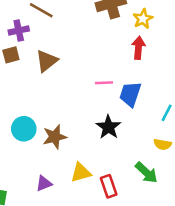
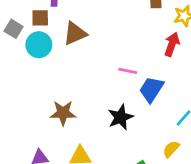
cyan circle: (24, 129) -> (39, 45), moved
yellow semicircle: (163, 144) -> (171, 149), turned 108

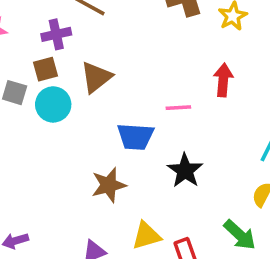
red arrow: (172, 44) -> (223, 80), moved
blue trapezoid: (151, 89) -> (135, 137), moved, turned -104

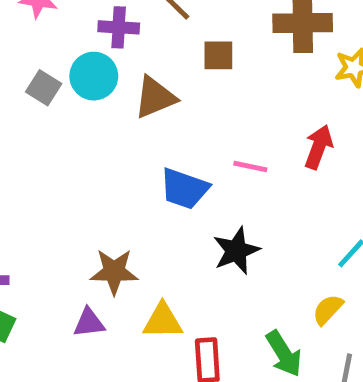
brown square: (46, 69) -> (218, 55), moved
cyan circle: (53, 104) -> (94, 76), moved
brown star: (109, 185) -> (114, 272), moved

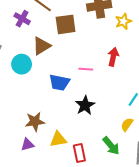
purple cross: (119, 27) -> (22, 19), turned 35
brown square: (218, 55) -> (66, 24), size x1.5
cyan circle: (94, 76) -> (22, 64), moved

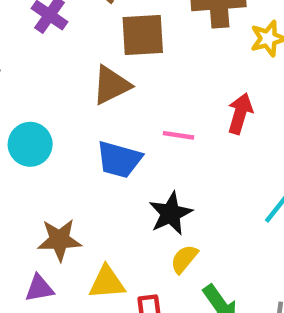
brown triangle: (42, 46) -> (111, 85), moved
cyan circle: (22, 64) -> (30, 144), moved
yellow semicircle: (127, 125) -> (184, 259), moved

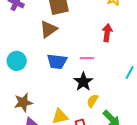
pink line: (179, 135) -> (87, 58), moved
brown star: (59, 240) -> (23, 102), moved

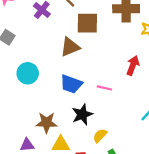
black star: (83, 82) -> (82, 114), moved
brown star: (23, 102) -> (47, 123), moved

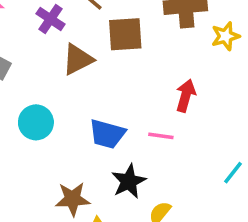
brown triangle: (70, 47) -> (78, 59), moved
red arrow: (133, 65) -> (186, 96), moved

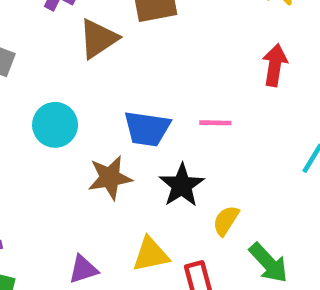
red arrow: (186, 96) -> (275, 65), moved
brown star: (73, 199) -> (110, 178), moved

